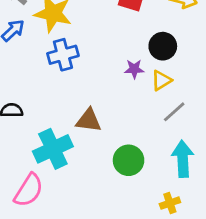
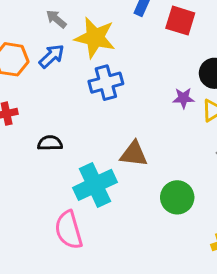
pink semicircle: (29, 190) -> (69, 230), turned 132

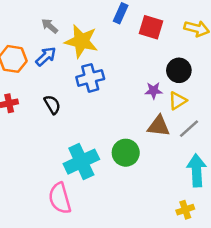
black semicircle: (50, 143) -> (52, 105), moved, turned 60
brown triangle: (134, 154) -> (159, 126), moved
green circle: (177, 197) -> (126, 153), moved

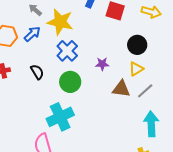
blue cross: (90, 78) -> (67, 51), turned -30
purple star: (154, 91) -> (102, 64), moved
green circle: (126, 153) -> (70, 82), moved

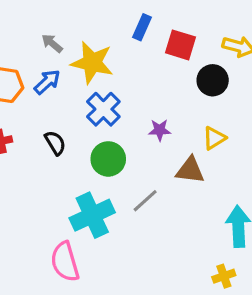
black circle: (137, 45) -> (213, 80), moved
gray line: (145, 91) -> (145, 201), moved

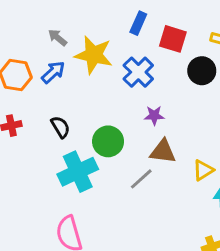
blue cross: (103, 109) -> (138, 72), moved
yellow triangle: (214, 138) -> (203, 170), moved
brown triangle: (190, 170) -> (163, 151), moved
cyan cross: (92, 215) -> (78, 172), moved

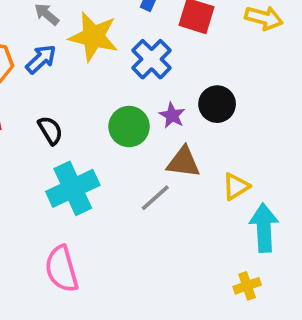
black circle: (202, 71) -> (217, 104), moved
purple star: (154, 115) -> (172, 115), turned 30
green circle: (108, 141) -> (129, 127), moved

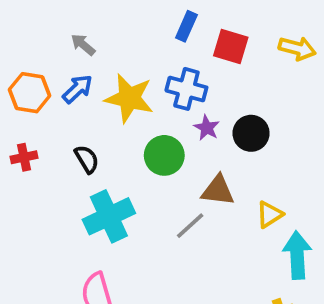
yellow star: (93, 37) -> (129, 98), moved
blue cross: (152, 59) -> (186, 89), turned -30
purple star: (172, 115) -> (207, 128), moved

